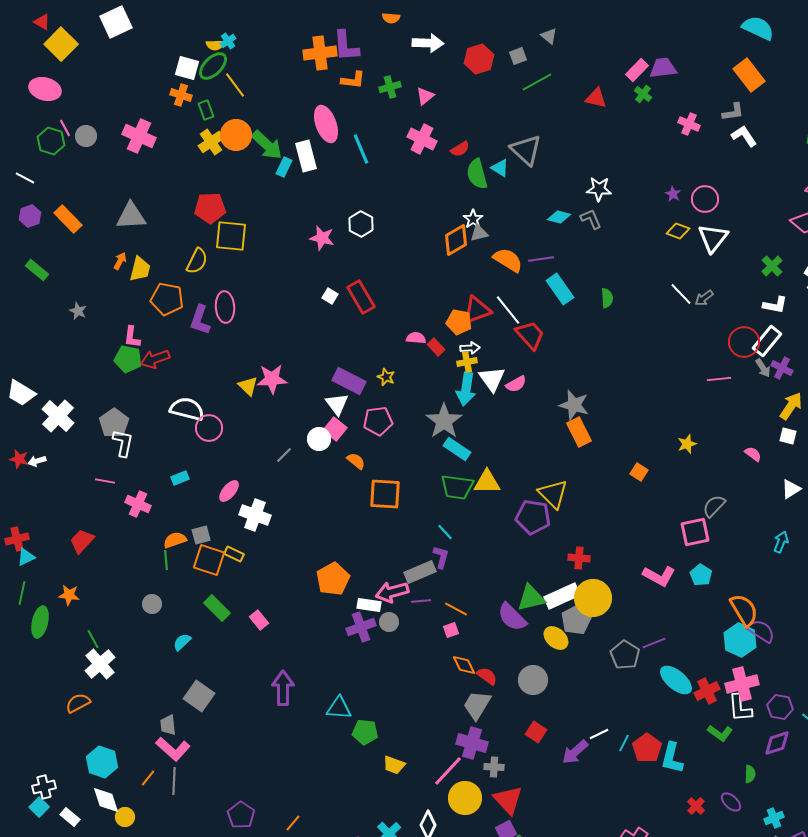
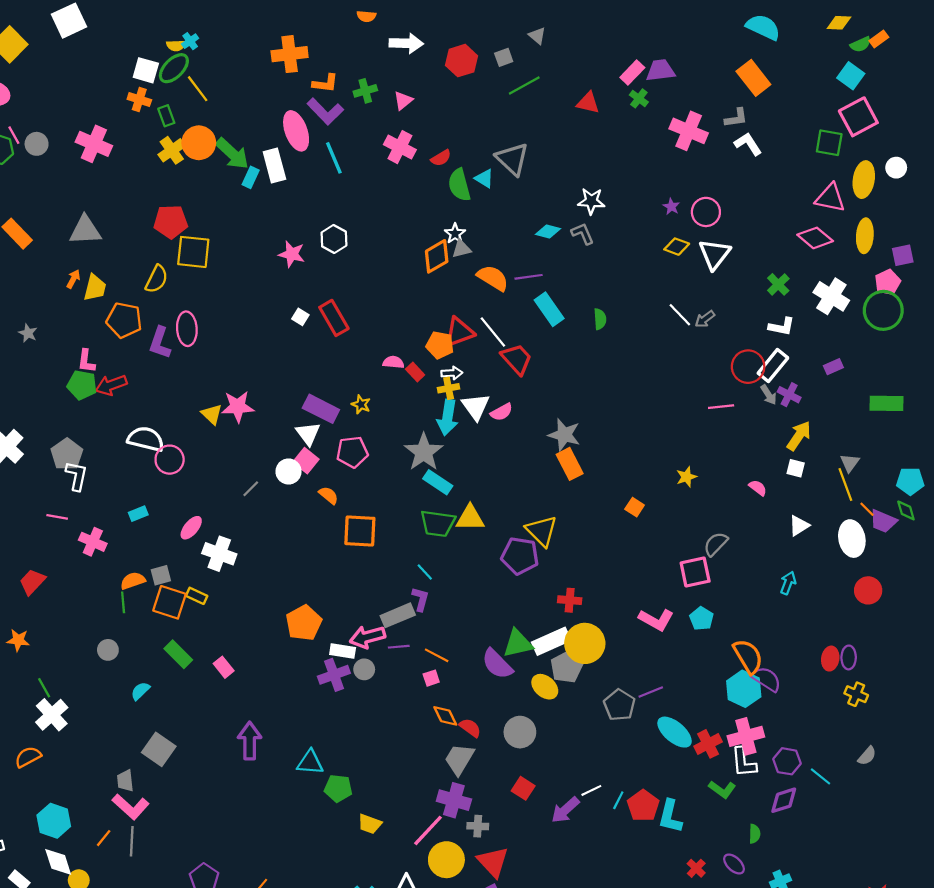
purple L-shape: (346, 46) -> (325, 111), moved, turned -40
pink cross: (689, 124) -> (689, 131), size x1.6

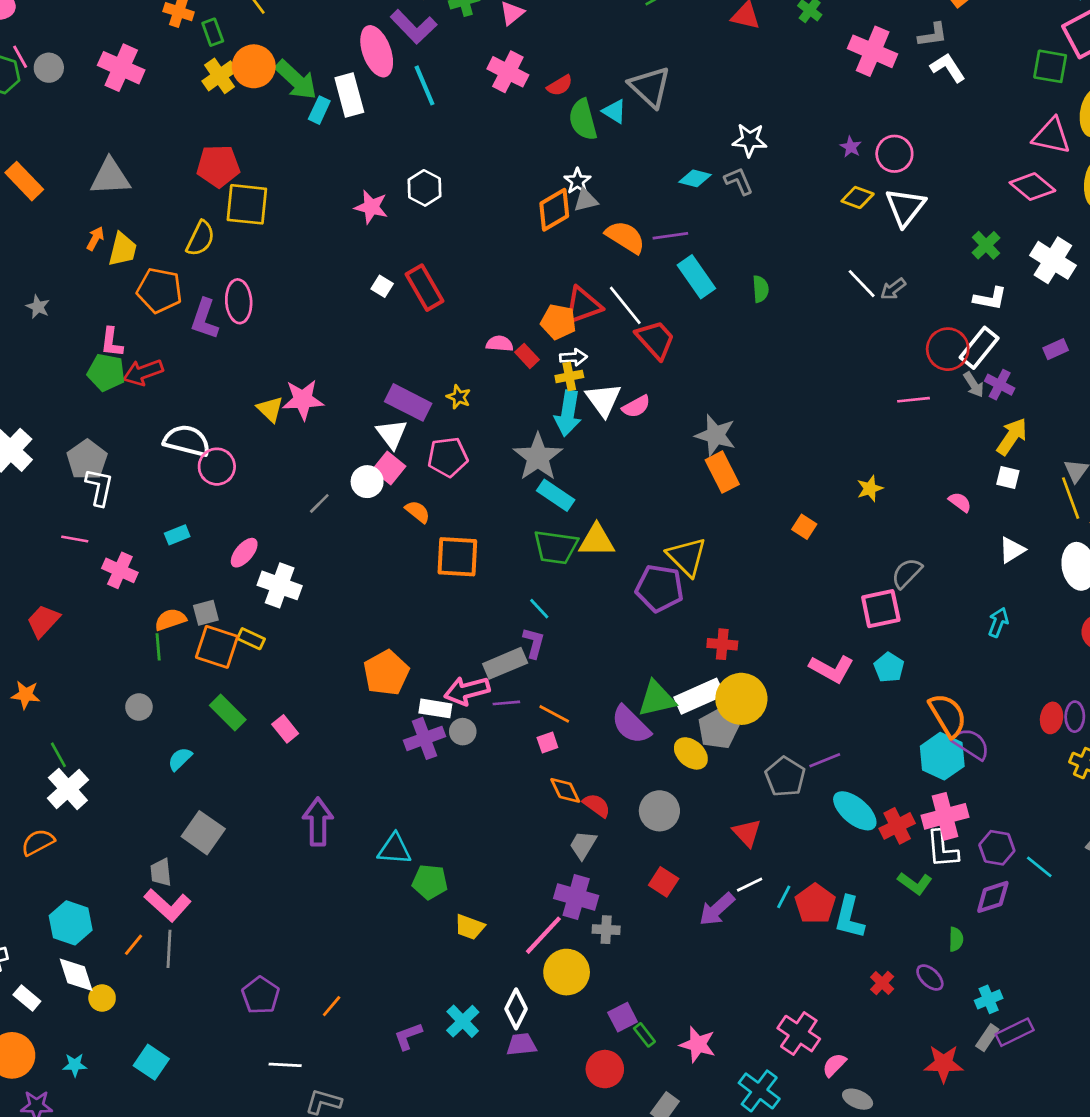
gray trapezoid: (459, 759) -> (583, 845), size x0.7
red triangle: (493, 862) -> (747, 833), moved, size x0.7

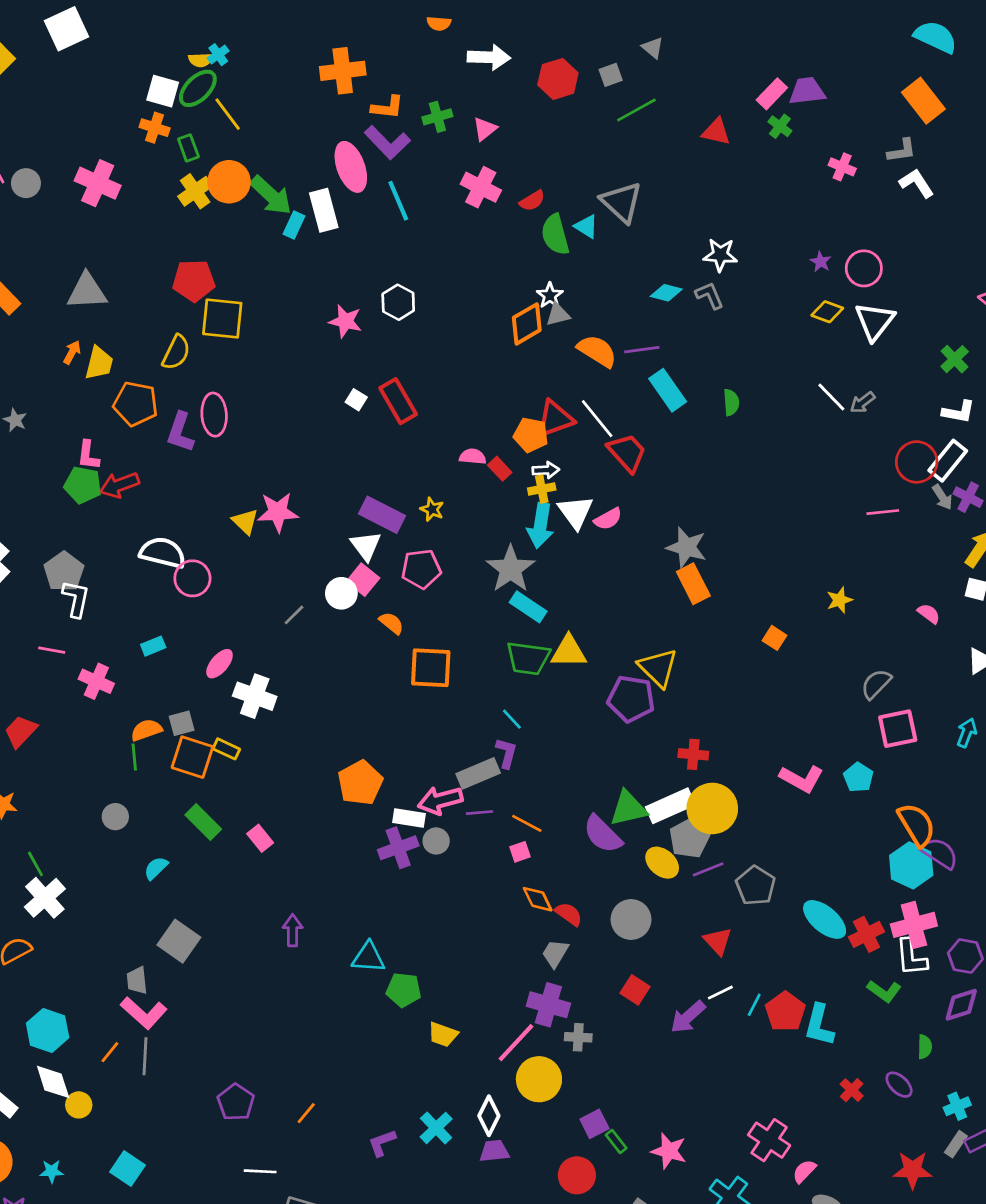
pink cross: (873, 51) -> (842, 167), size x0.6
pink square: (881, 609) -> (898, 729), moved
purple line: (825, 760) -> (708, 869), moved
purple arrow: (318, 822) -> (293, 930), size x0.7

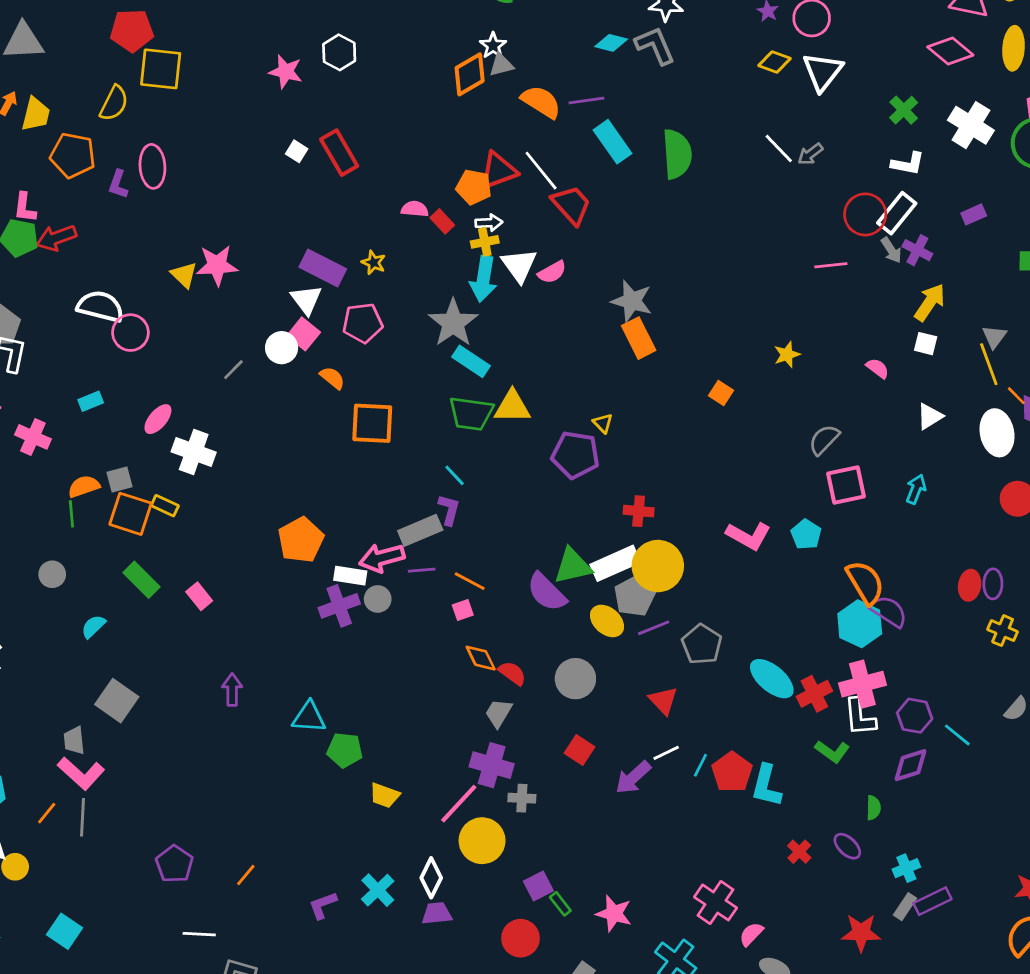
gray L-shape: (710, 295) -> (655, 46), size x1.4
green semicircle: (731, 402) -> (677, 154), size x1.8
purple L-shape: (180, 432) -> (118, 184), size x0.7
yellow triangle: (658, 668) -> (603, 423), size x0.5

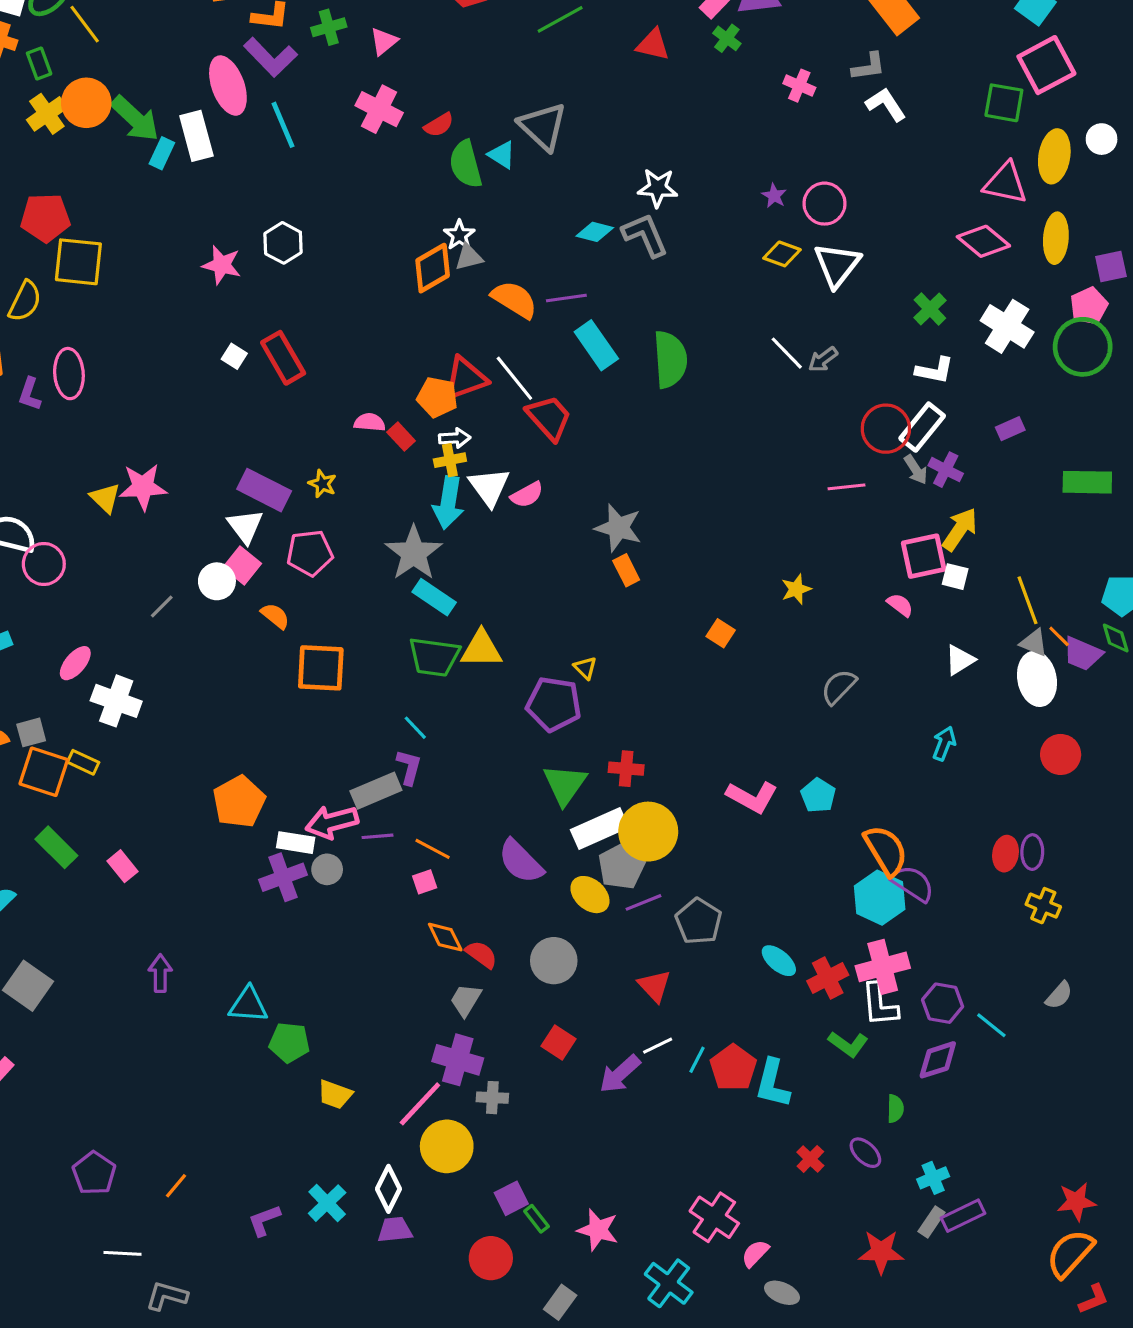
gray triangle: (994, 337) -> (1034, 643), moved, turned -44
orange rectangle: (639, 338) -> (626, 570), size x0.7
pink square: (846, 485) -> (924, 556), moved
green triangle: (573, 566) -> (565, 784), moved, turned -42
cyan ellipse: (772, 679) -> (779, 961), size x0.7

